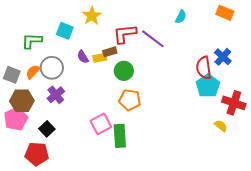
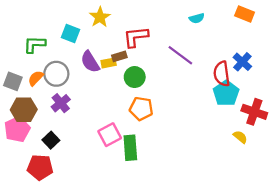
cyan semicircle: (181, 17) -> (197, 18), turned 48
purple line: (153, 39) -> (180, 55), moved
purple semicircle: (83, 57) -> (90, 62), size x1.5

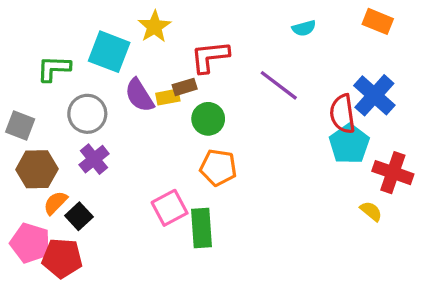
cyan square: (70, 34) -> (109, 52), size x1.4
blue cross: (242, 62) -> (374, 95), size x1.4
orange semicircle: (36, 78) -> (55, 203), moved
pink pentagon: (17, 129) -> (30, 243), moved, turned -30

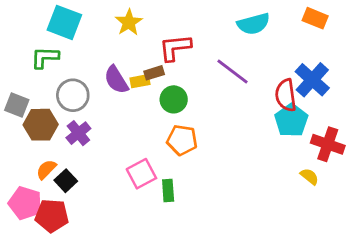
cyan semicircle: (304, 28) -> (253, 24), size x1.6
cyan square: (109, 52) -> (64, 22), moved
brown hexagon: (37, 169) -> (41, 125), moved
green rectangle: (201, 228) -> (168, 190), size x0.7

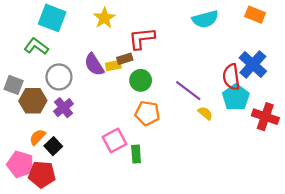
green L-shape: (45, 57) -> (36, 46), turned 35
purple line: (232, 71) -> (188, 91), moved
yellow semicircle: (309, 176) -> (205, 113), moved

